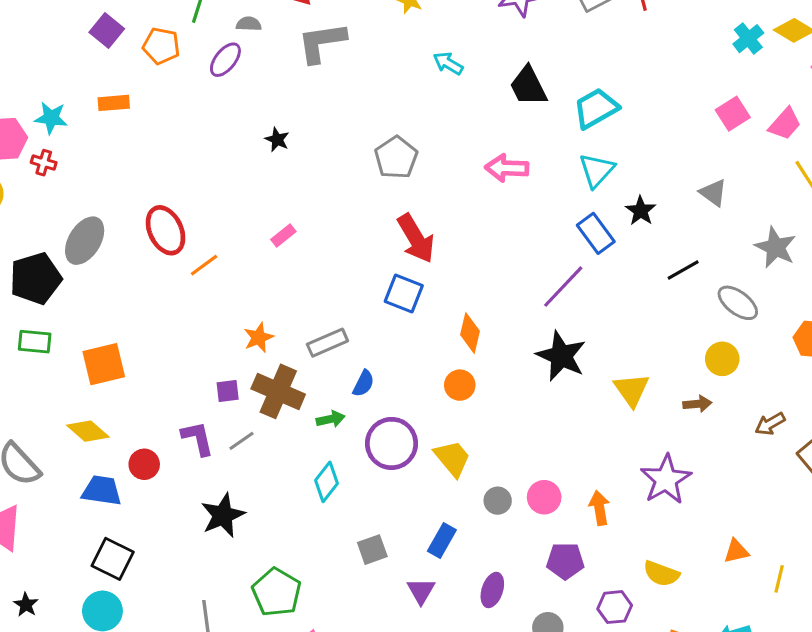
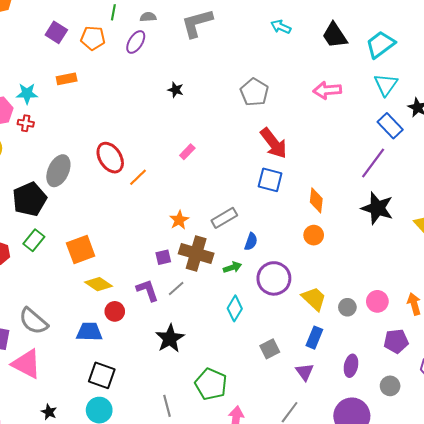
green rectangle: (35, 342) -> (34, 240), turned -50
yellow diamond: (88, 431) -> (99, 284), moved
yellow trapezoid: (452, 458) -> (314, 299), moved

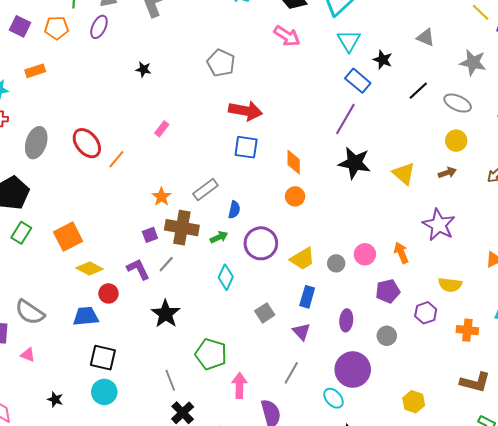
pink arrow: (327, 90) -> (287, 36), moved, turned -136
red arrow: (274, 143) -> (246, 111), turned -36
gray ellipse: (58, 171) -> (36, 143), moved
yellow trapezoid: (314, 299) -> (302, 259), turned 112
pink triangle: (26, 364) -> (28, 355), size x0.5

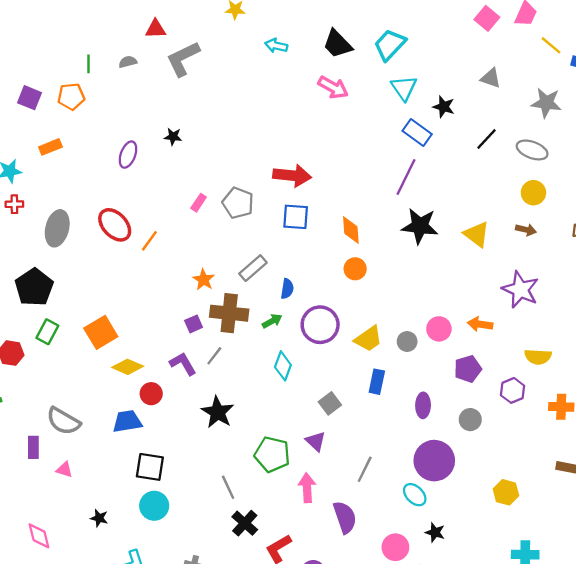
purple ellipse: (99, 27) -> (128, 155), moved
gray pentagon: (221, 63) -> (238, 203), moved
brown arrow: (447, 173) -> (526, 230), turned 36
orange arrow: (401, 253) -> (480, 324), turned -55
purple triangle: (301, 332) -> (316, 441), moved

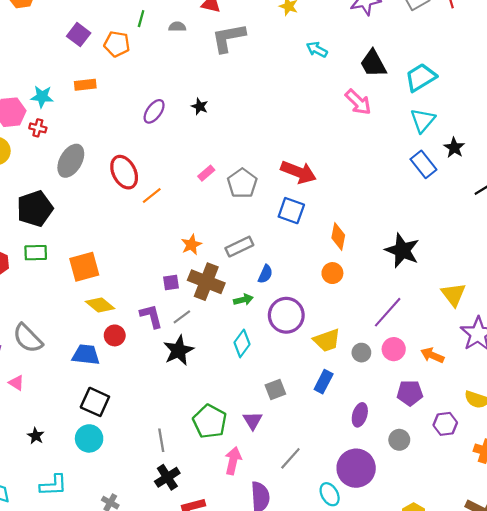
purple line: (406, 177) -> (388, 312), moved
yellow triangle: (477, 234) -> (454, 294), moved
green rectangle: (47, 332) -> (36, 253), turned 45
black star: (218, 412) -> (179, 350), moved

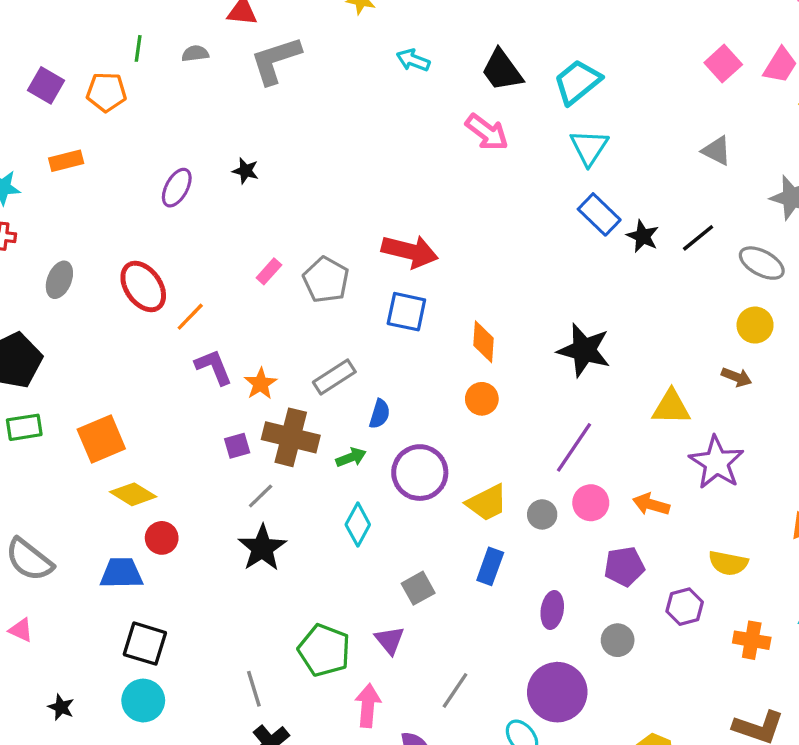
black star: (454, 148) -> (643, 236), moved
gray ellipse: (71, 161) -> (59, 280), size x0.7
yellow triangle: (454, 294) -> (671, 407), turned -44
purple L-shape: (151, 316) -> (214, 367), moved

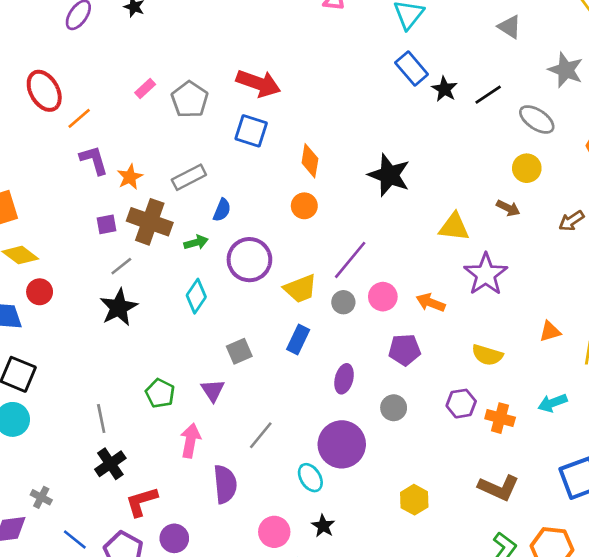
purple line: (574, 447) -> (350, 260), moved
purple hexagon: (685, 607) -> (461, 404), moved
green pentagon: (324, 650) -> (160, 393), size x0.7

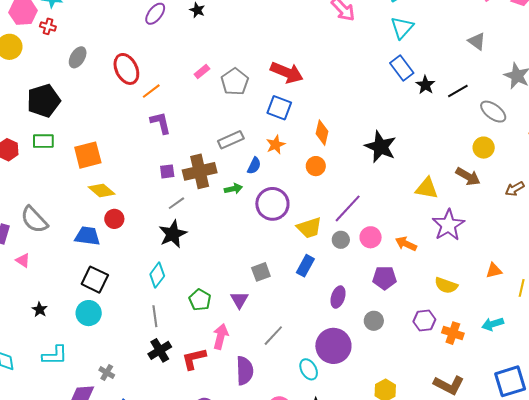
orange star: (130, 177) -> (276, 145), moved
brown arrow: (508, 208) -> (468, 176), size x1.4
brown cross: (150, 222) -> (200, 171), turned -36
cyan diamond: (196, 296) -> (157, 275), moved
red L-shape: (142, 502) -> (194, 359), moved

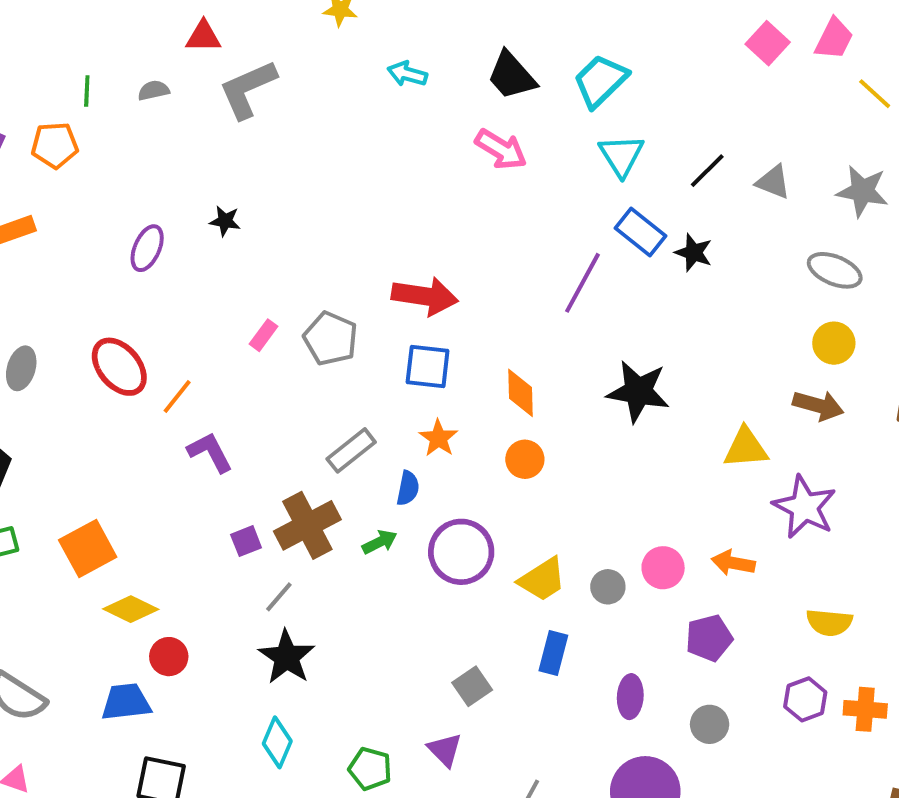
gray triangle: (477, 41) -> (773, 182), moved
black line: (458, 91) -> (707, 171), moved
purple line: (348, 208) -> (583, 283), moved

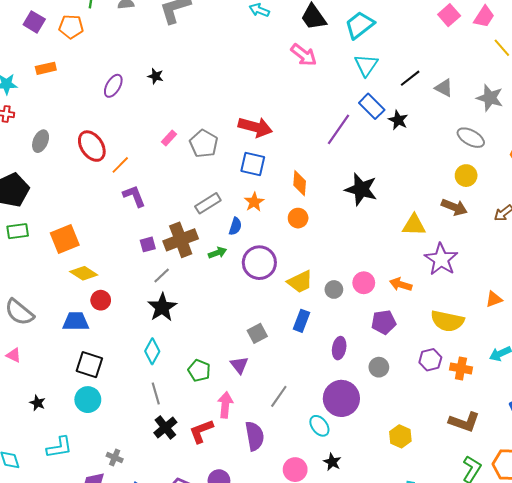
yellow semicircle: (829, 622) -> (447, 321), size x1.4

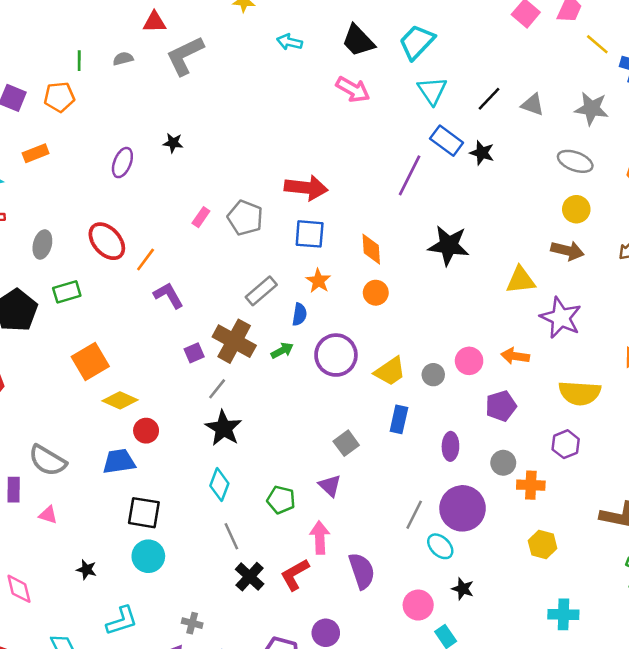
green rectangle: (18, 231) -> (67, 292), moved
brown cross: (181, 240) -> (234, 341), turned -32
orange cross: (461, 368) -> (531, 485), moved
gray line: (279, 396) -> (414, 515), moved

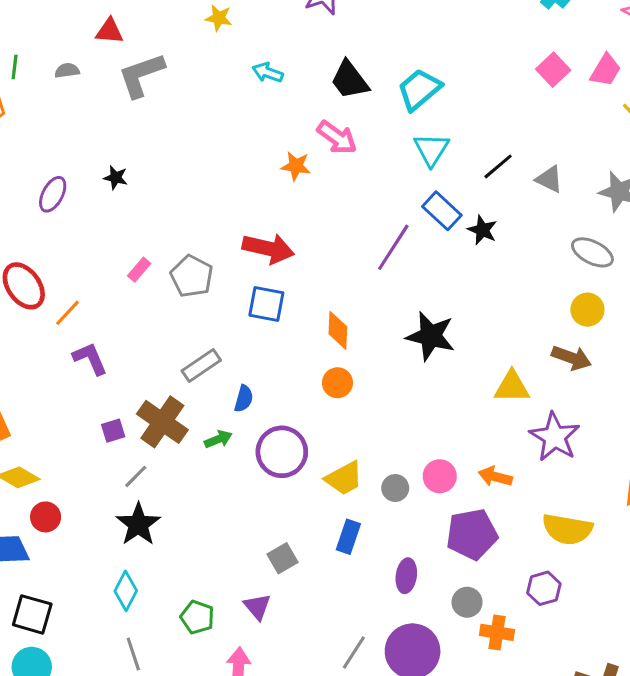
orange star: (318, 281) -> (296, 166), moved, turned -30
purple pentagon: (501, 406) -> (472, 534), size x1.4

